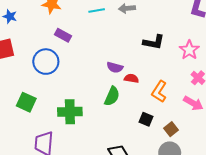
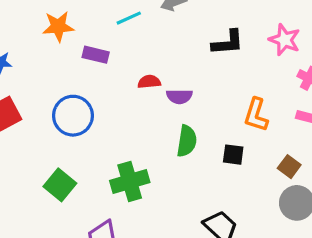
purple rectangle: (63, 35) -> (96, 55), moved
red semicircle: (131, 78) -> (149, 82), moved
green square: (26, 102) -> (60, 185), turned 30
black square: (146, 119) -> (233, 155), moved

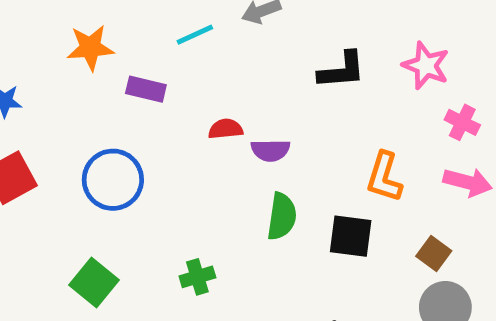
black square: (233, 155) -> (351, 236), size x1.4
green cross: (130, 182) -> (197, 277), size x0.6

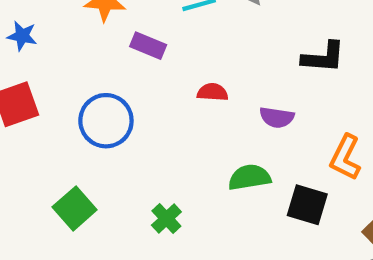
purple semicircle: (270, 150) -> (277, 117), moved
green semicircle: (282, 216) -> (249, 177), turned -117
green cross: (197, 277) -> (166, 218), turned -36

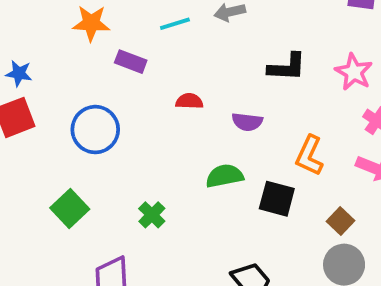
blue star: (22, 36) -> (19, 73), moved

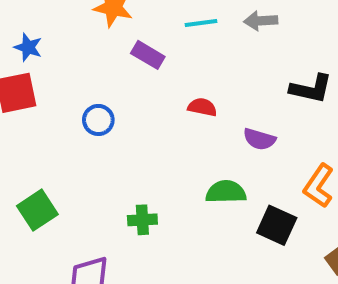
blue circle: (95, 130) -> (98, 120), size x0.6
green square: (70, 209) -> (37, 210), moved
green cross: (152, 215) -> (142, 220), turned 32

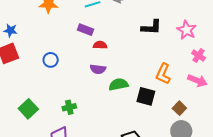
purple rectangle: (148, 55) -> (85, 30), moved
purple semicircle: (259, 139) -> (98, 69), moved
green cross: (142, 220) -> (69, 107), moved

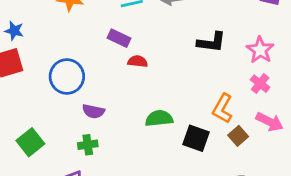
pink cross: (199, 55) -> (260, 84), moved
blue circle: (51, 60) -> (67, 77), size x1.6
purple semicircle: (98, 69) -> (93, 111), moved
brown square: (179, 108) -> (238, 136), moved

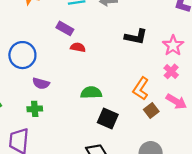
black square: (196, 138) -> (108, 119), moved

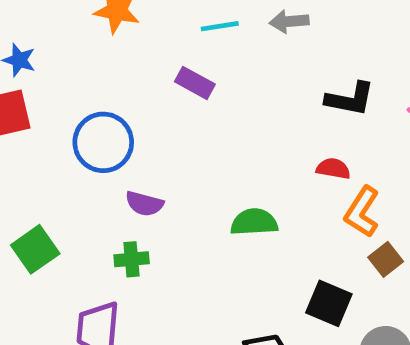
red semicircle: (78, 47) -> (333, 169), moved
black square: (108, 119) -> (329, 303), moved

